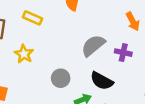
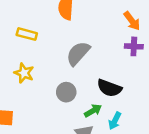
gray semicircle: (93, 45) -> (78, 53), moved
purple cross: (123, 53) -> (134, 46), moved

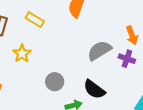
gray semicircle: (78, 53) -> (99, 51), moved

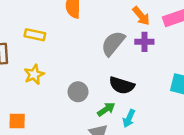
yellow star: (22, 54) -> (34, 74), turned 30

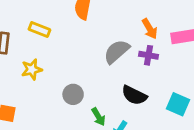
black semicircle: (122, 85) -> (134, 95), moved
green arrow: (106, 109) -> (98, 117), turned 84

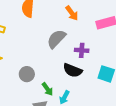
orange arrow: (150, 29) -> (72, 13), moved
purple cross: (149, 55) -> (82, 50), moved

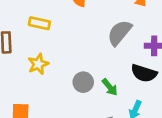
green arrow: (47, 89) -> (110, 87), moved

